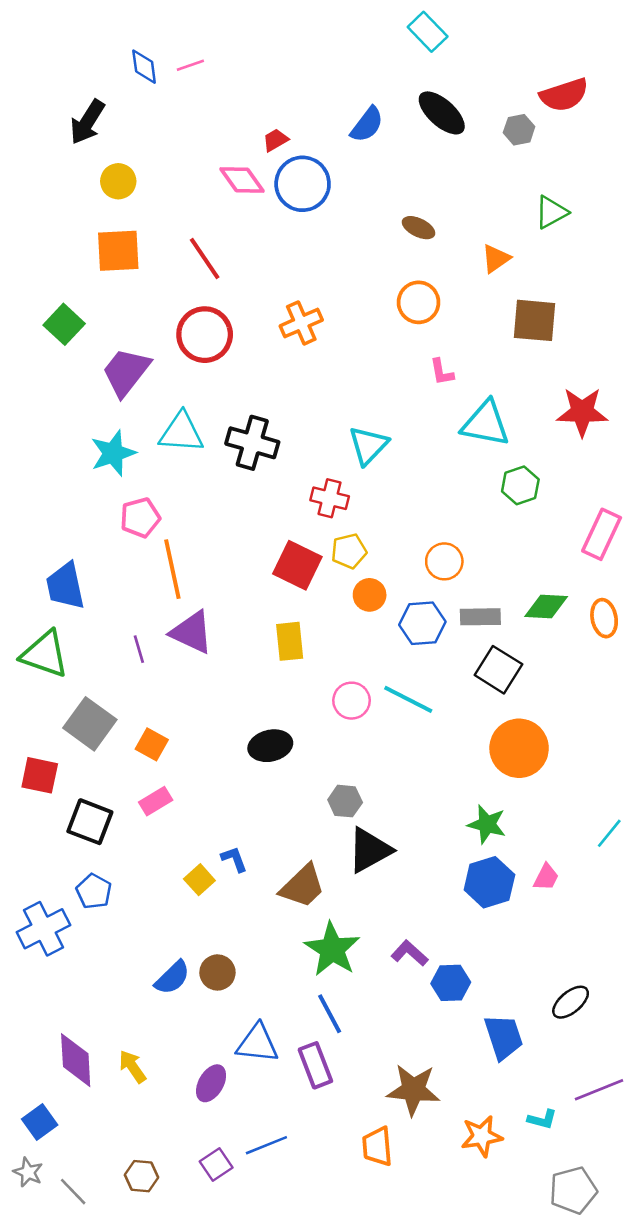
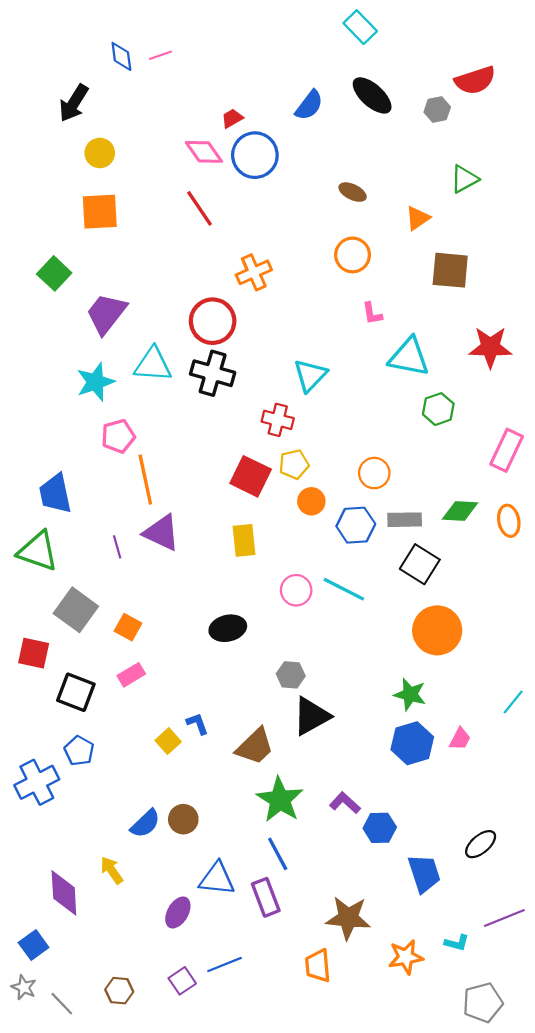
red line: (205, 259) -> (200, 208), moved
red circle: (205, 335) -> (213, 321), moved
yellow arrow: (132, 1067) -> (112, 870), moved

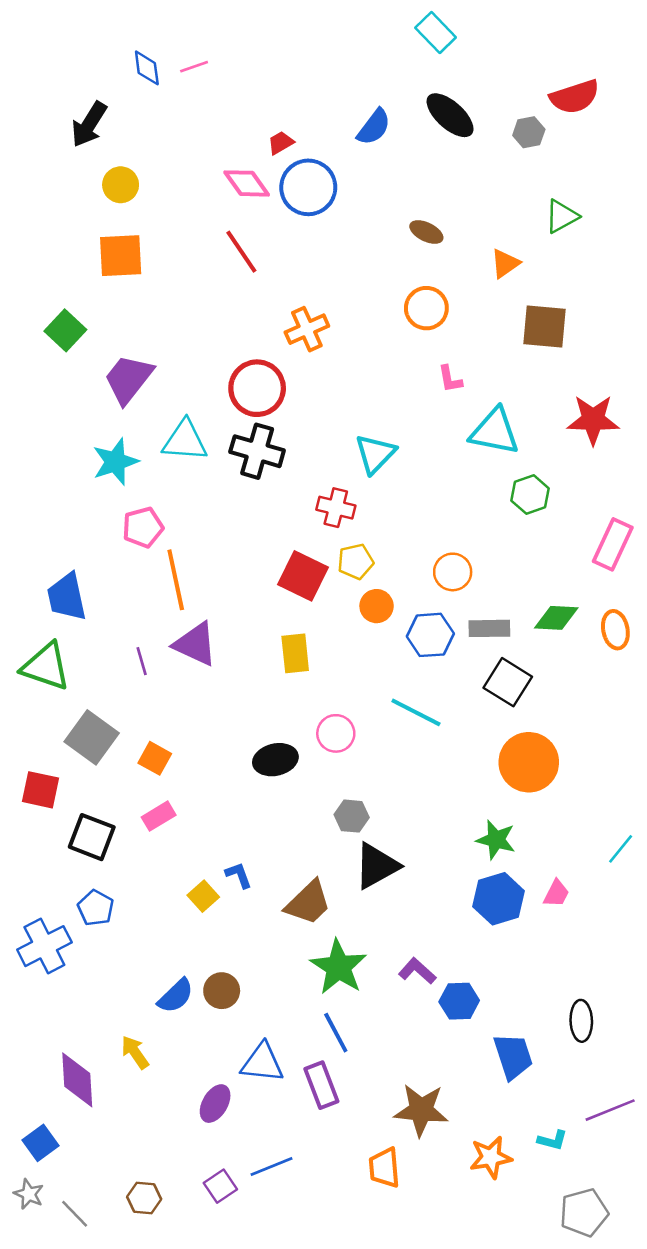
pink circle: (296, 590) -> (336, 733), moved
black ellipse: (481, 844) -> (581, 1021), turned -52

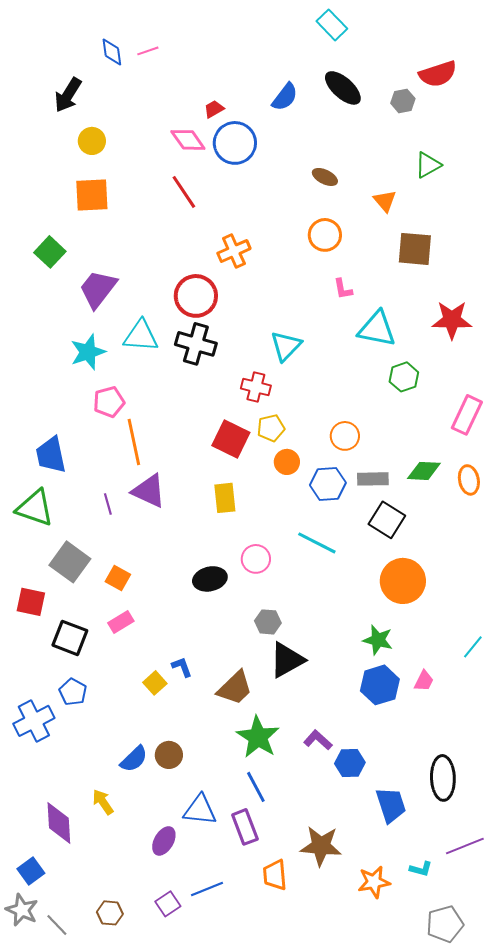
orange triangle: (505, 264) -> (385, 201), turned -35
black ellipse: (581, 1021) -> (443, 778), size x1.4
orange trapezoid: (384, 1168) -> (275, 875), moved
gray star: (29, 1194) -> (22, 910), size x1.4

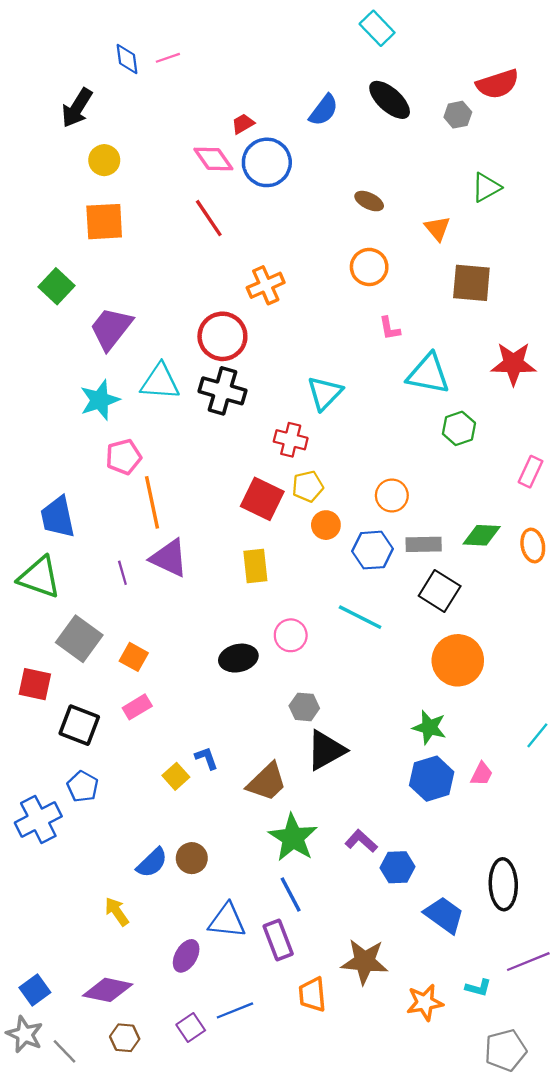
pink rectangle: (467, 415) -> (531, 472), size x0.7
blue trapezoid: (391, 805) -> (444, 915), turned -36
purple diamond: (59, 823) -> (108, 990), moved, turned -75

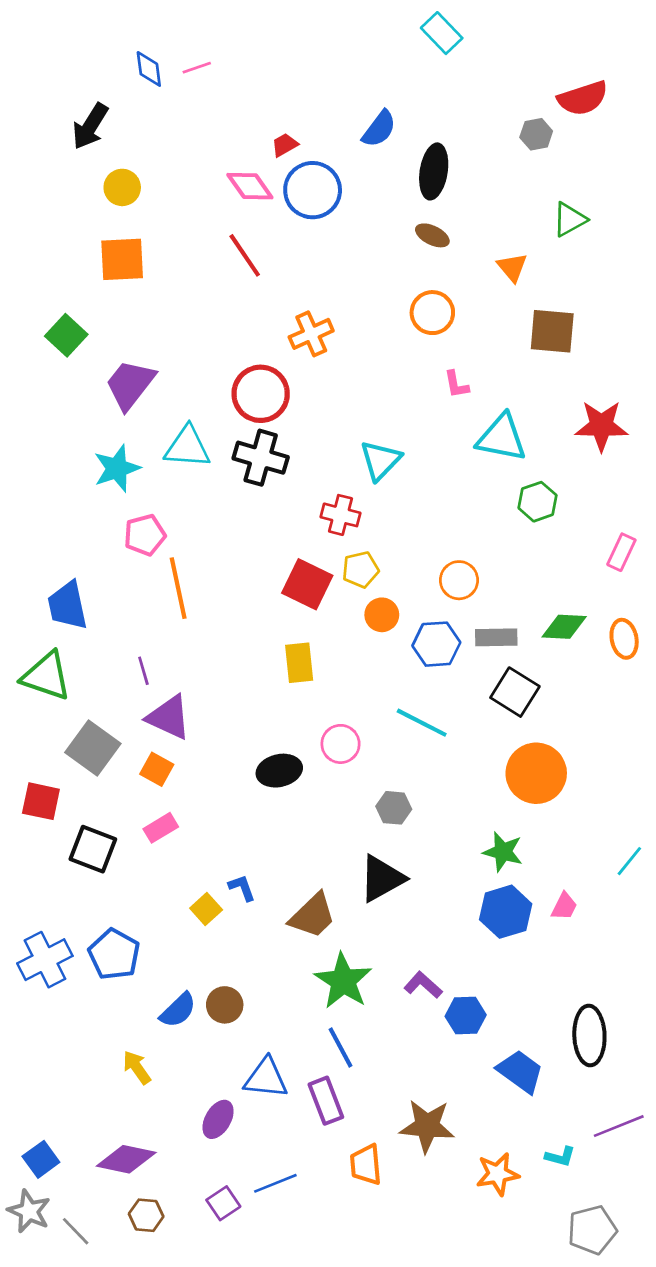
black ellipse: (390, 100) -> (434, 171), moved, turned 57
purple triangle: (169, 558) -> (169, 717), moved
gray hexagon: (304, 707) -> (394, 808), moved
blue pentagon: (83, 787) -> (114, 954), moved, size x1.4

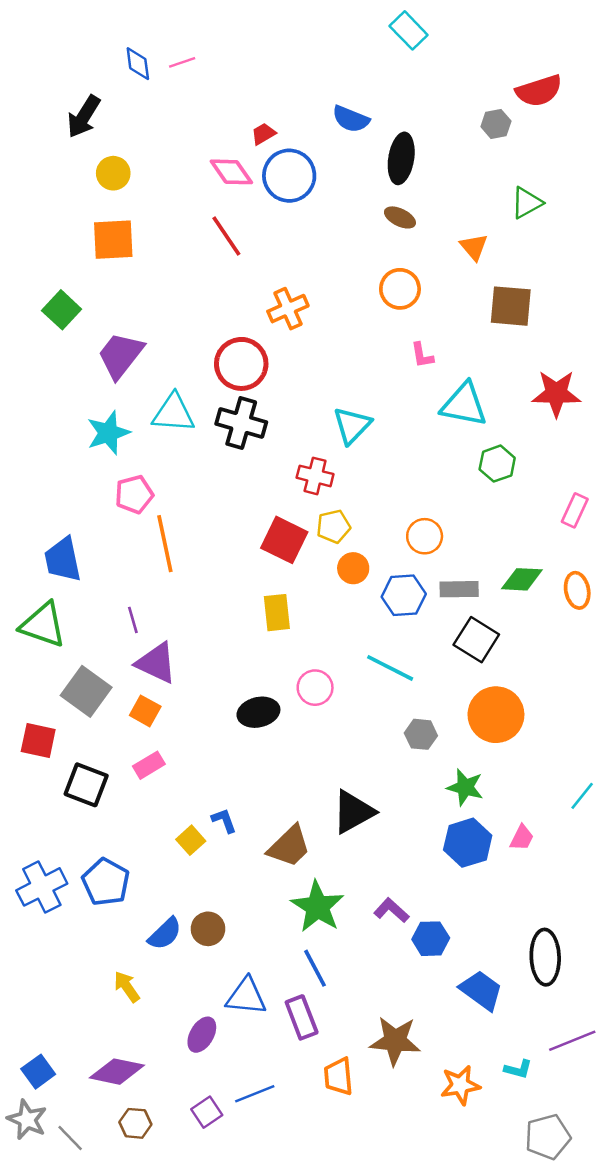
blue semicircle: (379, 129) -> (351, 119), turned 75
gray hexagon: (394, 808) -> (421, 734), moved

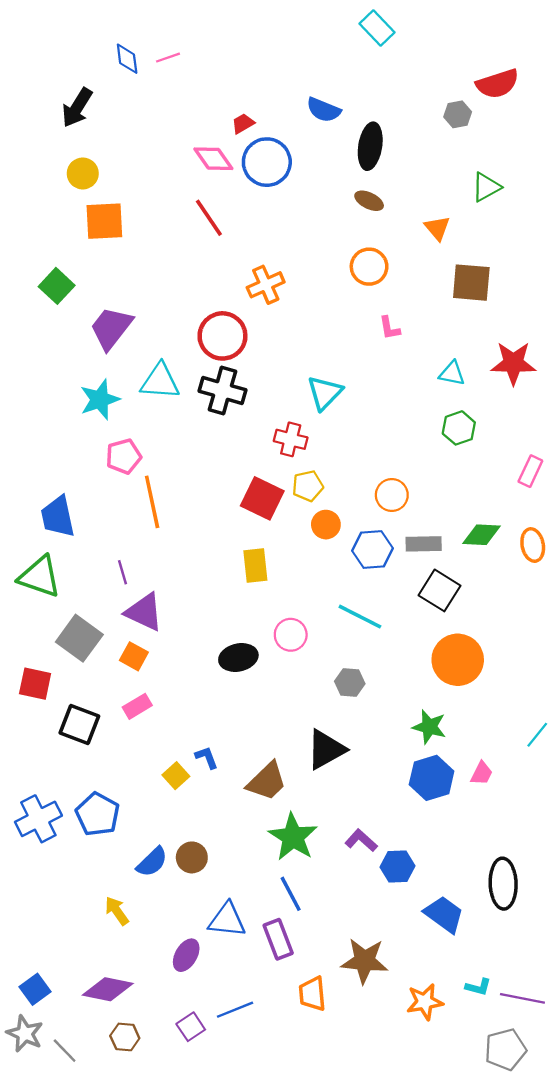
yellow circle: (113, 173) -> (83, 173), moved
cyan triangle: (464, 405) -> (452, 373), moved, size x0.6
gray hexagon: (421, 734) -> (350, 682), moved
purple line: (572, 1041) -> (522, 998), moved, turned 33

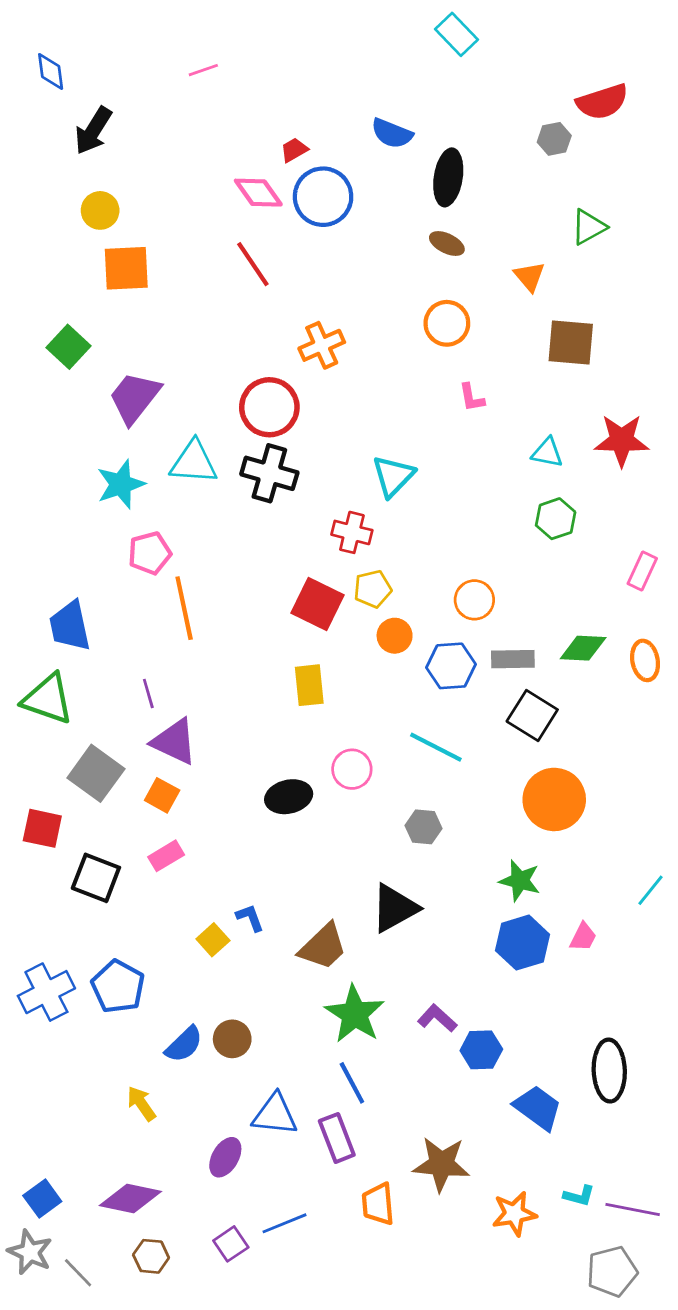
blue diamond: (127, 59) -> (51, 71), moved

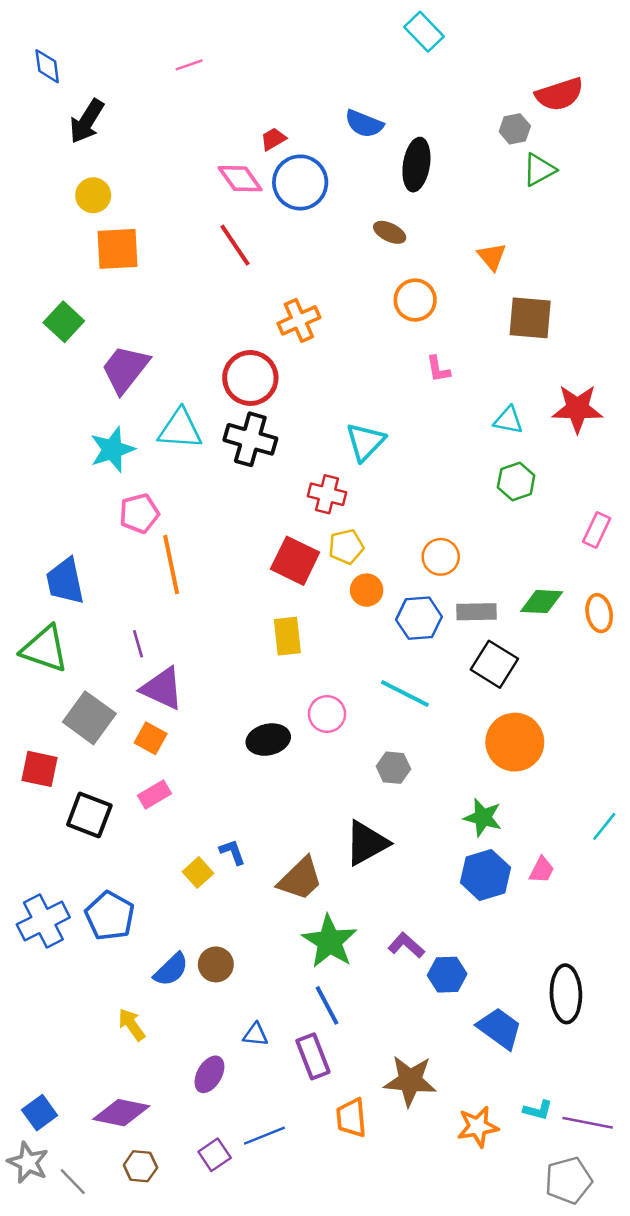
green triangle: (589, 227) -> (539, 170), moved
brown ellipse: (447, 243) -> (390, 232), moved
blue triangle: (275, 1115) -> (255, 1035), size x0.6

